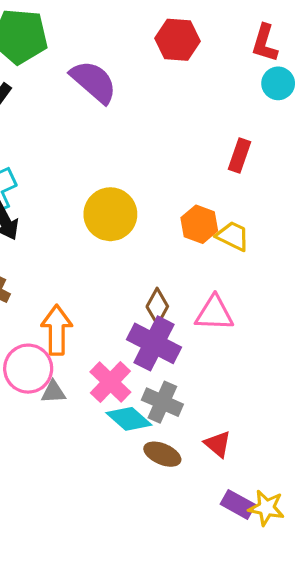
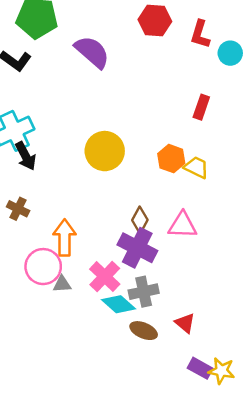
red L-shape: (265, 43) -> (200, 34), moved
gray cross: (162, 402) -> (144, 292), turned -36

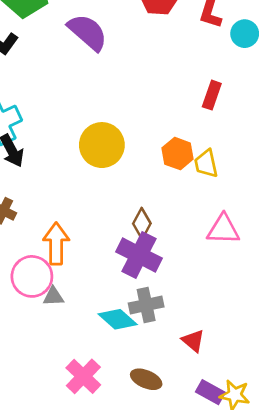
yellow trapezoid: (196, 167) -> (206, 164), turned -128
pink triangle: (183, 225) -> (223, 229), moved
pink cross: (105, 277) -> (83, 376), moved
brown ellipse: (144, 331) -> (146, 379), moved

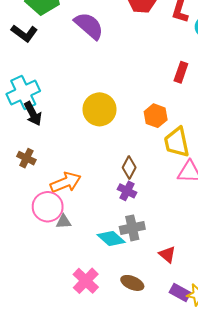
yellow trapezoid: (206, 164) -> (177, 142), moved, size x1.4
orange arrow: (56, 244) -> (66, 182), turned 68
purple cross: (139, 255) -> (127, 191), size x0.6

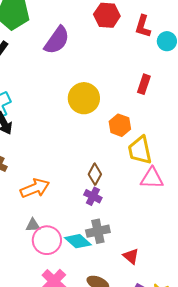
purple semicircle: (89, 26) -> (57, 40), turned 84
yellow circle: (99, 109) -> (84, 98), moved
pink circle: (48, 207) -> (47, 240), moved

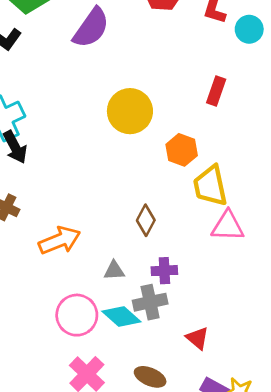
purple cross: (93, 196) -> (164, 271), moved, turned -30
gray triangle: (33, 225) -> (114, 271), moved

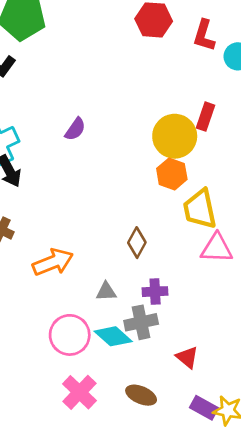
purple semicircle: (91, 28) -> (75, 129), moved, size x0.6
yellow circle: (130, 111) -> (175, 136), moved

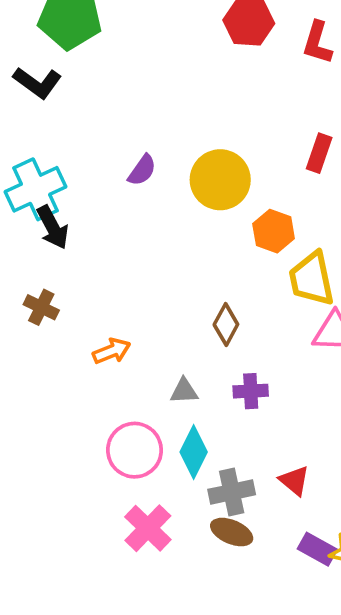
yellow circle: (175, 136) -> (220, 180), moved
orange arrow: (53, 262) -> (112, 351), size x0.7
gray cross: (141, 322) -> (232, 492), moved
cyan diamond: (113, 336) -> (194, 452), turned 75

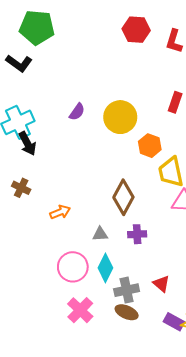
brown diamond: (226, 324) -> (123, 197), size x1.5

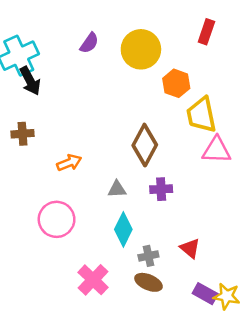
brown cross: (21, 188) -> (23, 134), turned -30
pink circle: (73, 267) -> (57, 219), moved
gray cross: (127, 290) -> (148, 256), size x0.7

